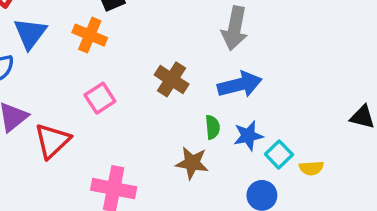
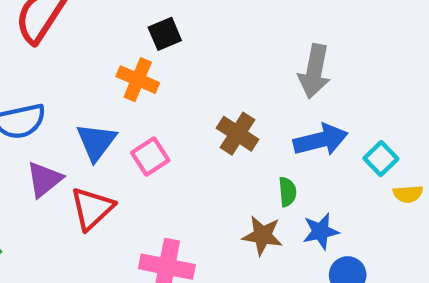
blue triangle: (30, 33) -> (96, 142), moved
blue star: (248, 136) -> (321, 231), moved
cyan square: (279, 154) -> (381, 159), moved
yellow semicircle: (311, 168) -> (408, 194), moved

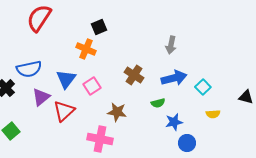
gray arrow: (314, 71) -> (171, 45), size x0.7
green semicircle: (287, 192) -> (158, 103), turned 80
yellow semicircle: (408, 194) -> (213, 114), moved
brown star: (262, 235) -> (117, 112), moved

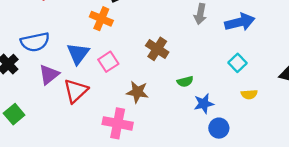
blue arrow: (174, 78) -> (240, 22), moved

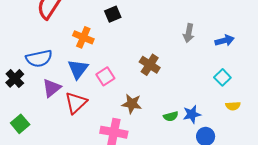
orange cross: (101, 19) -> (83, 37), moved
blue arrow: (240, 22) -> (225, 41), size x0.7
green semicircle: (185, 82) -> (171, 116), moved

